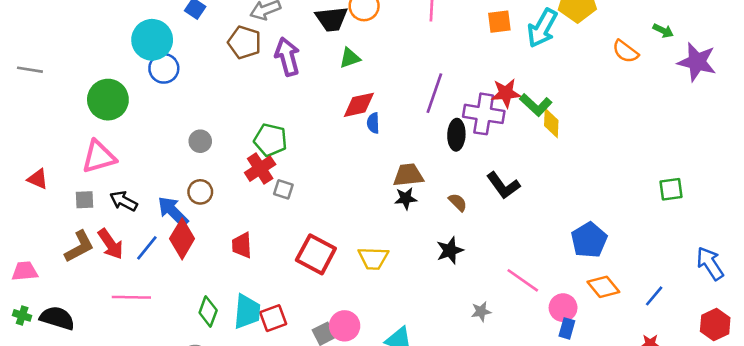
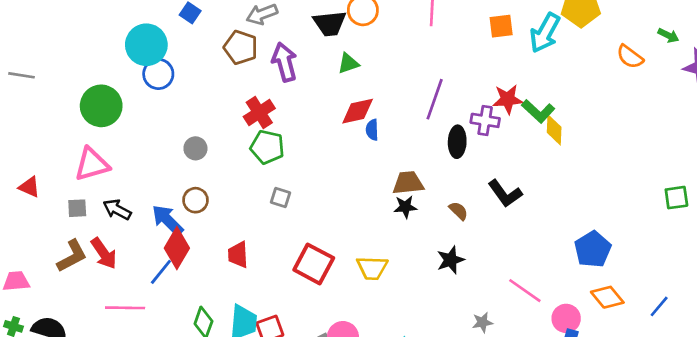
purple cross: (484, 114) -> (485, 120), size x0.7
red cross: (260, 169) -> (259, 113), moved
blue line: (147, 248) -> (161, 272), moved

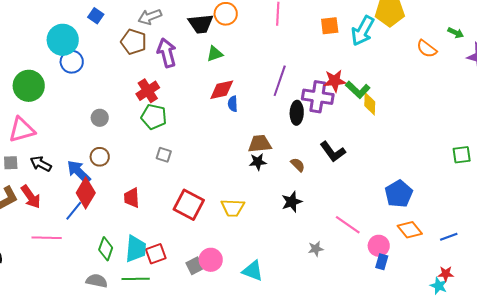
purple cross: (485, 120) -> (318, 97), size x1.4
blue line: (659, 306) -> (449, 237), turned 30

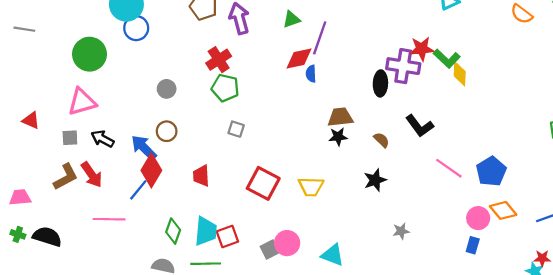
purple line: (280, 81) -> (320, 38), moved
pink line: (348, 225) -> (449, 168), moved
pink circle: (379, 246) -> (478, 218), moved

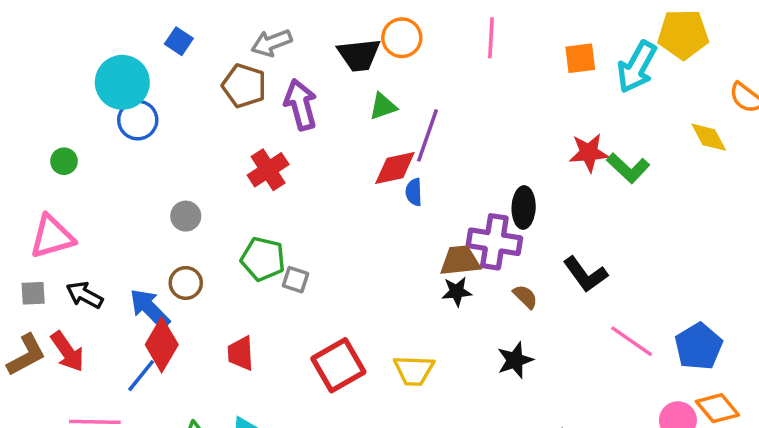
green circle: (90, 54) -> (64, 161), size x0.5
purple cross: (403, 66) -> (494, 242), moved
yellow diamond: (460, 74) -> (709, 137), moved, turned -30
green pentagon: (225, 88) -> (263, 259), moved
red square: (263, 183) -> (338, 365), turned 32

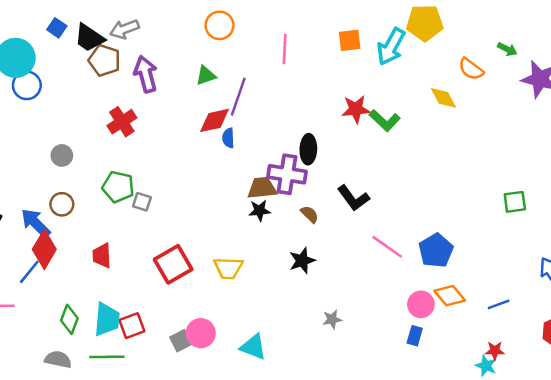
pink line: (491, 38) -> (285, 49), moved
black trapezoid: (359, 55) -> (89, 38), moved, turned 40

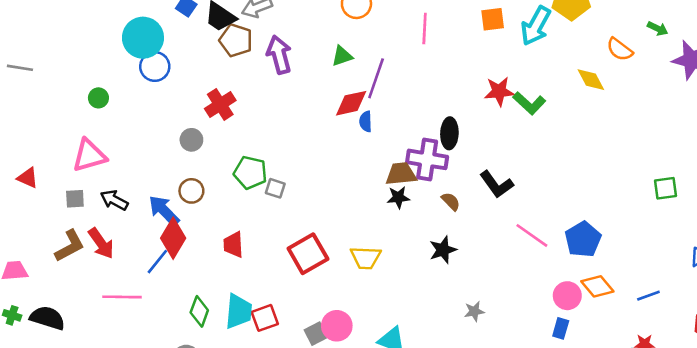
red cross: (122, 122) -> (220, 104), moved

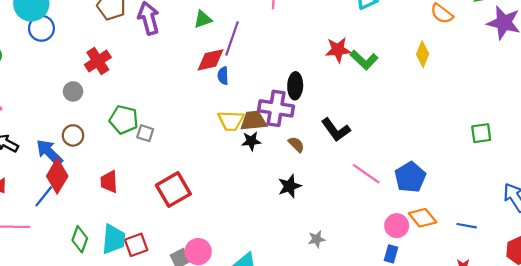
yellow diamond: (591, 80) -> (423, 54), moved, turned 50
yellow trapezoid: (366, 258) -> (231, 121), moved
blue line: (648, 296) -> (467, 226), turned 30

